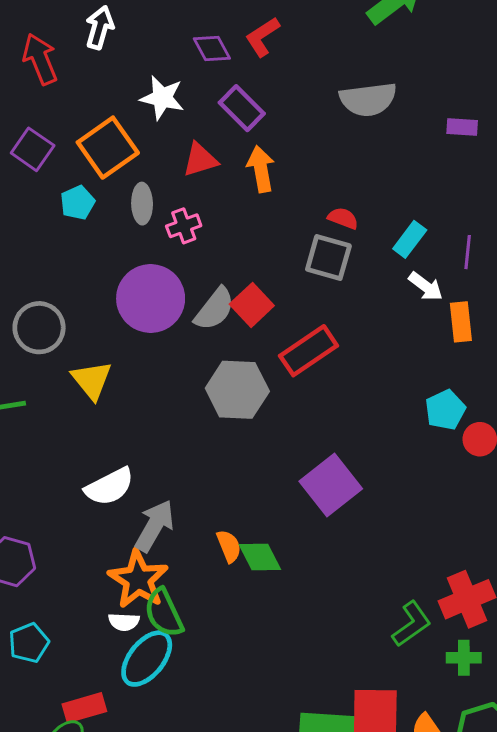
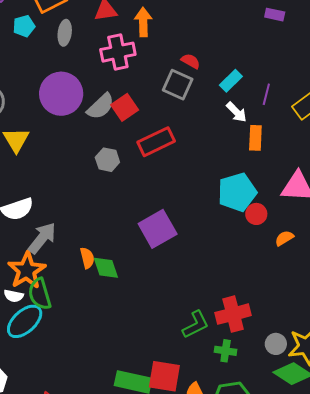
pink cross: (184, 226) -> (118, 52), moved, size x1.6
gray hexagon: (237, 390) -> (107, 160), size x0.6
cyan pentagon: (445, 410) -> (237, 192), size x1.5

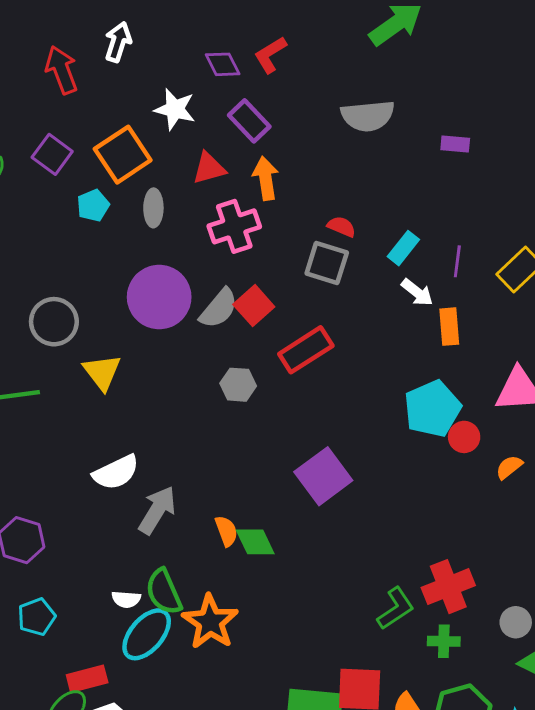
orange star: (27, 270) -> (210, 622), moved

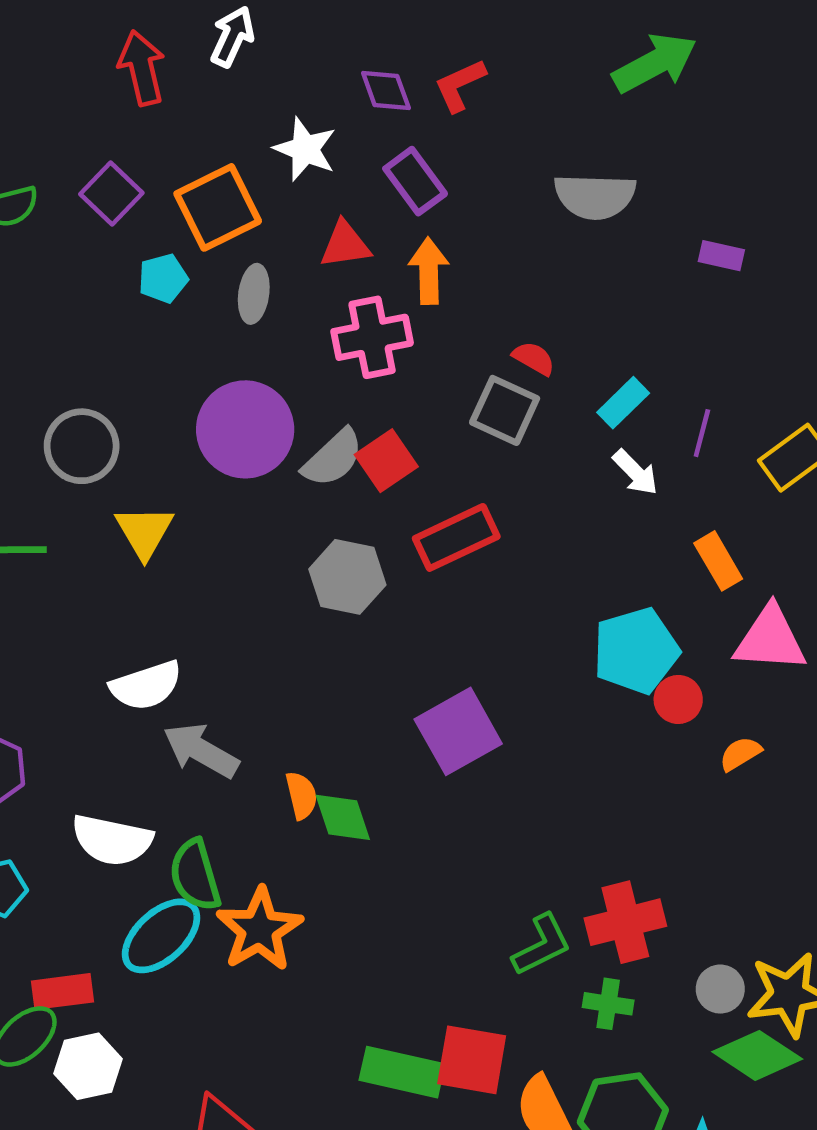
orange rectangle: (449, 327) -> (718, 561), moved, turned -33
gray hexagon: (238, 385) -> (347, 577), size x1.4
gray arrow: (157, 510) -> (201, 751), turned -99
white semicircle: (126, 599) -> (112, 840), moved, size x1.8

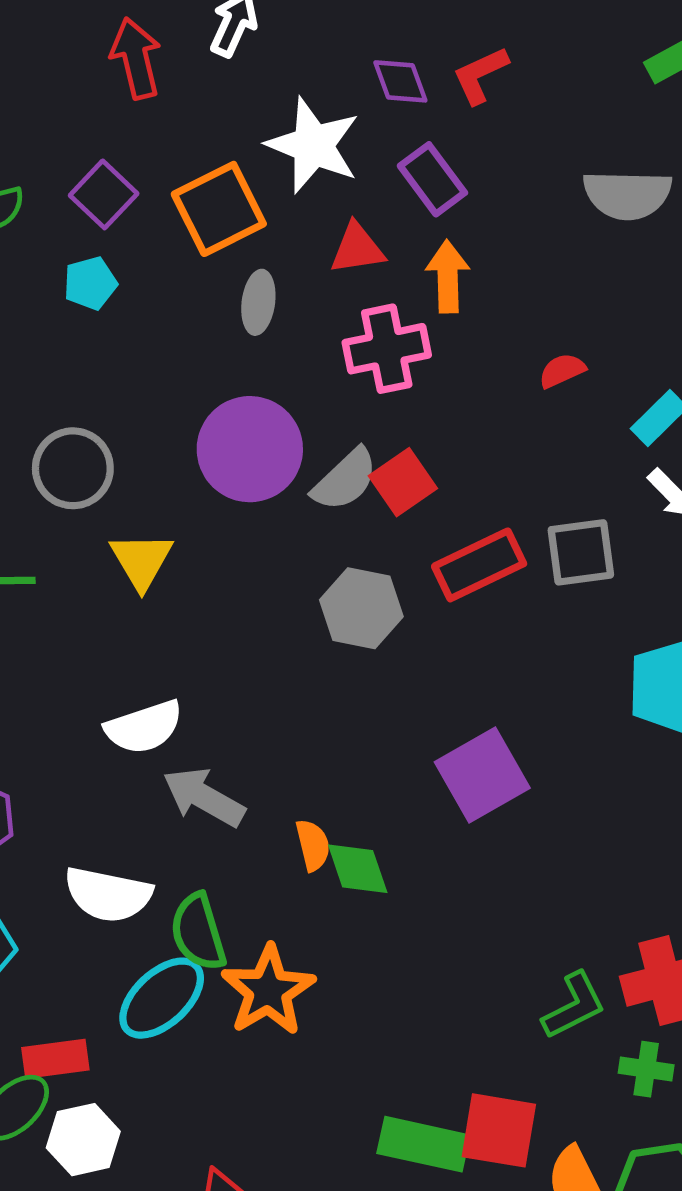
white star: (305, 149) -> (313, 145), size x1.4
cyan pentagon: (163, 278) -> (90, 283), moved
red semicircle: (534, 358) -> (562, 371), turned -54
gray square: (505, 410) -> (581, 552), moved, turned -32

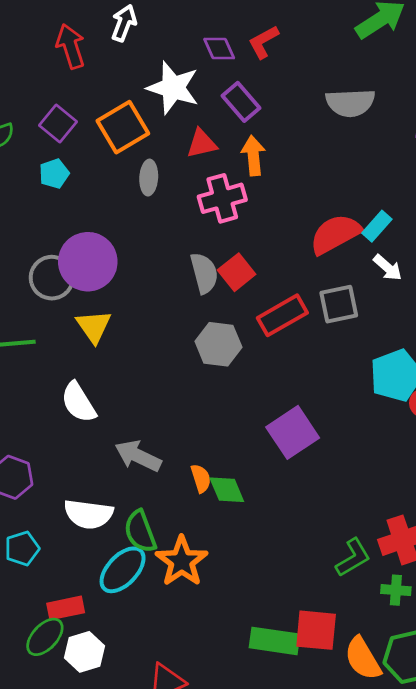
red semicircle: (562, 371) -> (335, 234), moved, size x2.0
purple circle: (250, 449) -> (88, 262), moved
gray semicircle: (345, 480) -> (204, 273), turned -57
white semicircle: (144, 727) -> (78, 402), moved, turned 81

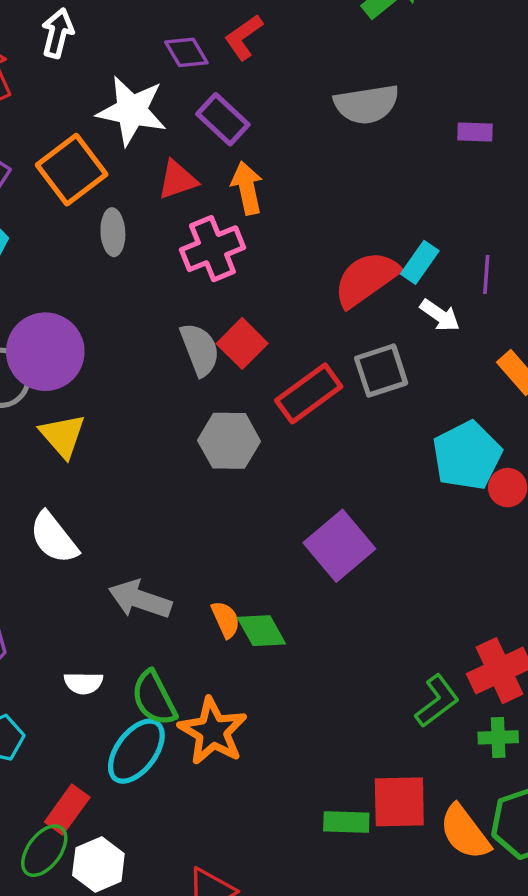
white semicircle: (89, 514) -> (83, 683), size x0.6
red rectangle: (66, 608) -> (67, 810), turned -36
green rectangle: (275, 641) -> (346, 822), size x0.7

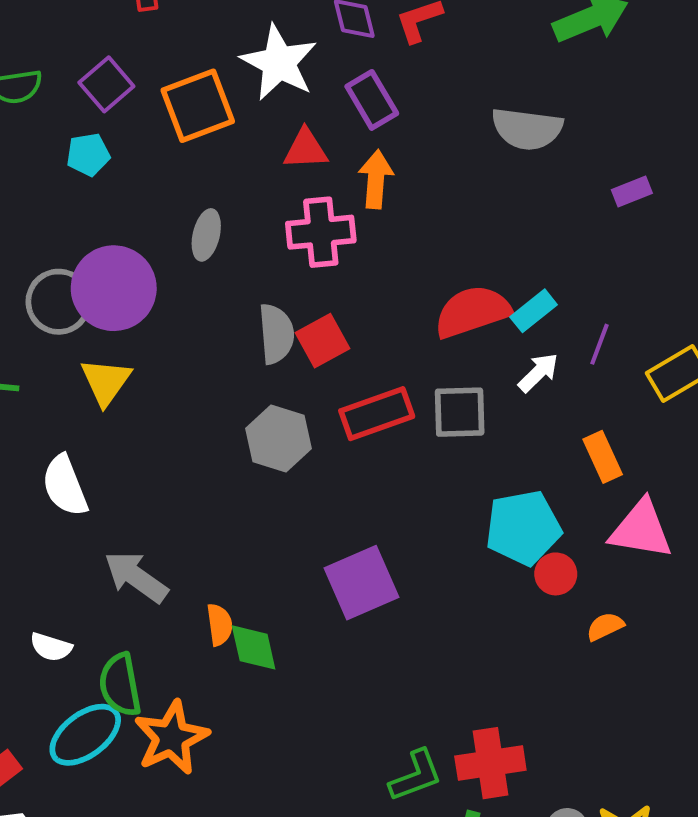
purple rectangle: (475, 132) -> (632, 191), turned -40
gray ellipse: (113, 232) -> (206, 235), moved
white arrow: (440, 315) -> (538, 373), turned -96

